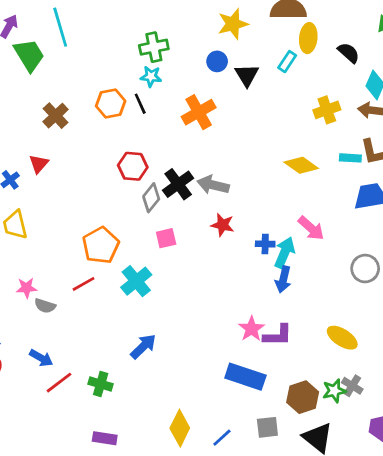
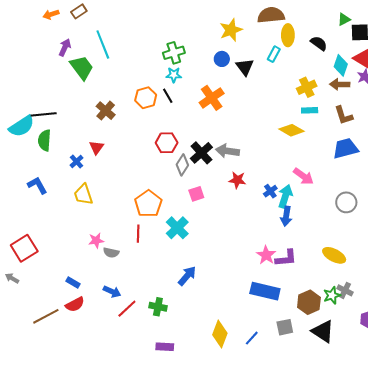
cyan rectangle: (350, 158) -> (310, 110), moved
blue cross: (265, 244) -> (270, 191), turned -32
red line: (83, 284) -> (138, 234), turned -54

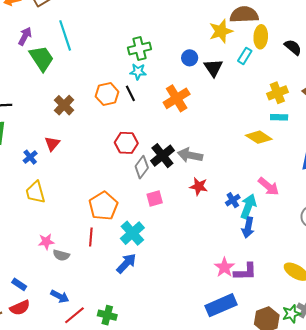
yellow star: (231, 30) -> (221, 31), moved
blue arrow: (187, 276) -> (126, 263), moved
blue rectangle: (265, 291) -> (221, 305), turned -40

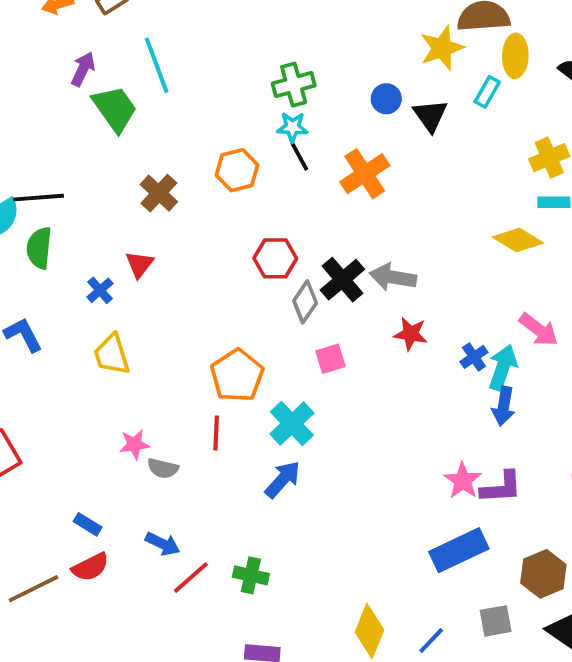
black line: (130, 93) -> (299, 156), moved

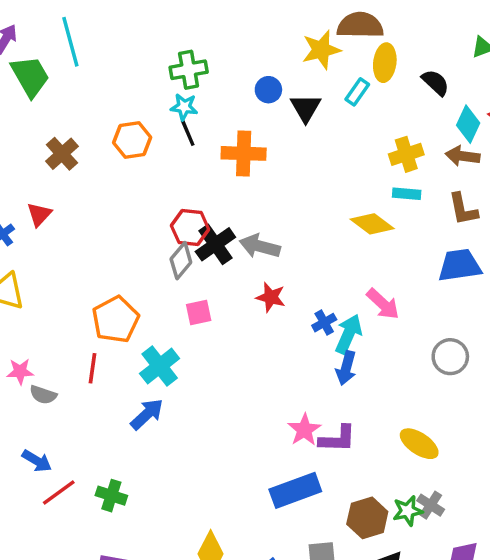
orange cross: (365, 174) -> (244, 153), turned 30
red hexagon: (275, 258) -> (190, 228), moved

